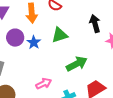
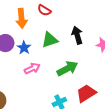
black arrow: (95, 24) -> (77, 35), moved
pink arrow: (44, 84) -> (32, 68), moved

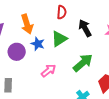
red semicircle: (44, 10) -> (62, 12), moved, turned -104
blue star: (24, 48) -> (38, 44), moved

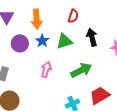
pink arrow: (49, 71) -> (46, 69), turned -49

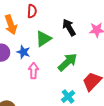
red semicircle: (73, 16) -> (32, 11), moved
blue star: (42, 41) -> (23, 52), moved

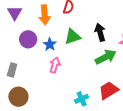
green arrow: (68, 62) -> (106, 57), moved

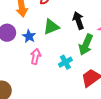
green arrow: (106, 57) -> (86, 45), turned 145
cyan cross: (82, 99) -> (65, 62), moved

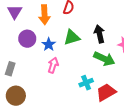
green arrow: (86, 45) -> (104, 59), turned -95
cyan cross: (65, 62) -> (86, 83), moved

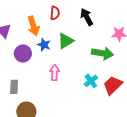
black arrow: (99, 34) -> (87, 17), moved
blue star: (49, 44) -> (44, 45), moved

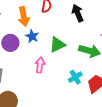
green triangle: (66, 41) -> (57, 45), moved

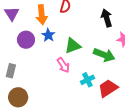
black arrow: (78, 13) -> (107, 18), moved
pink arrow: (40, 65) -> (63, 65), moved, turned 133

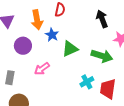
blue star: (48, 35) -> (52, 35), moved
pink arrow: (63, 65) -> (42, 69), moved, turned 91
red trapezoid: (108, 88) -> (108, 89), turned -45

